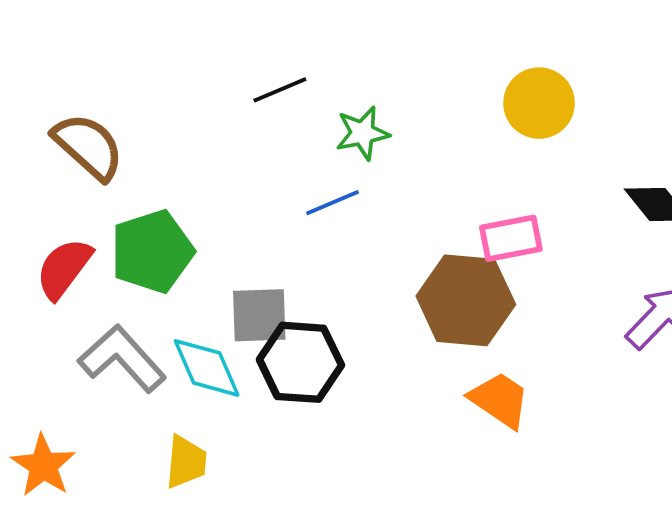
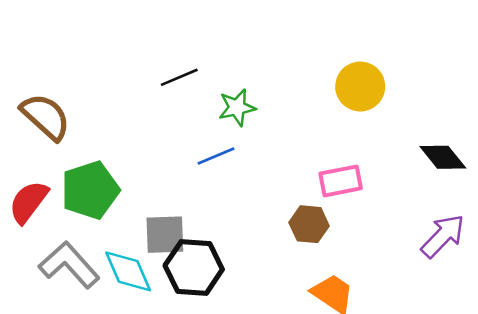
brown hexagon: (466, 300) -> (309, 224), size x0.6

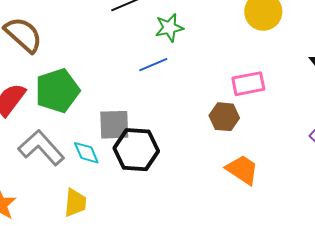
cyan diamond: (128, 271) -> (86, 153), size x0.7

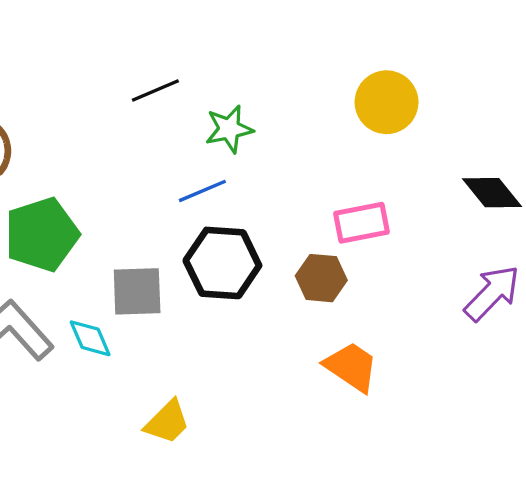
black hexagon: (136, 150) -> (222, 263), moved
yellow trapezoid: (75, 203) -> (167, 422), moved, turned 40

